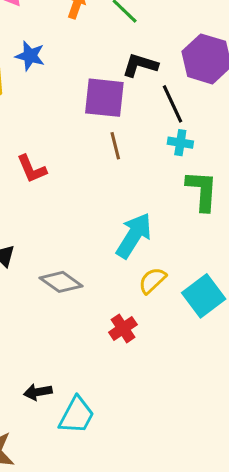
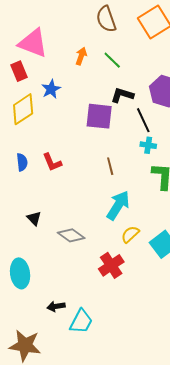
blue star: (30, 56) -> (51, 89), turned 30
brown line: (115, 146) -> (110, 166), moved
red cross: (123, 328) -> (111, 265), size x1.4

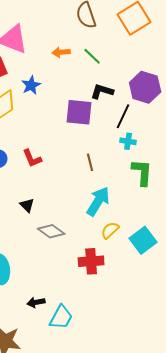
orange arrow: (81, 56) -> (61, 52), turned -114
black line: (143, 120) -> (123, 116), turned 50
black triangle: (34, 218) -> (27, 205), moved
red cross: (111, 265) -> (91, 261), turned 30

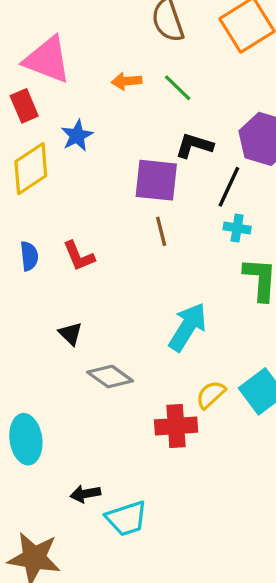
brown line: (90, 162) -> (161, 231), moved
yellow semicircle: (110, 230) -> (211, 395), moved
cyan trapezoid: (61, 317) -> (127, 518), turned 44

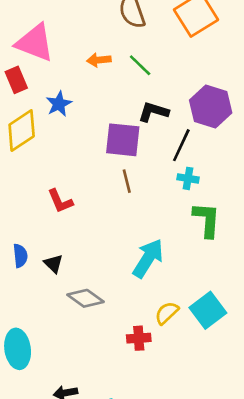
blue semicircle: (29, 256) -> (20, 256), moved
red cross: (176, 426) -> (139, 338), size x0.7

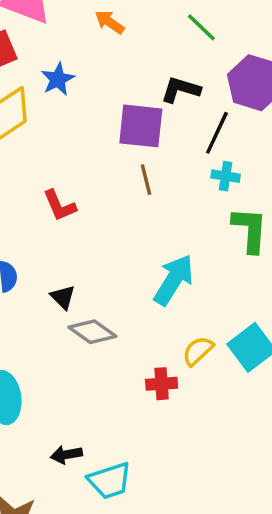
orange arrow: (99, 60) -> (110, 22), turned 40
green line: (140, 65) -> (201, 27), moved
black triangle: (54, 264) -> (63, 297), moved

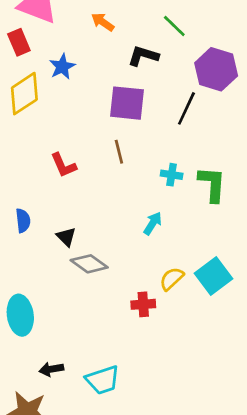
black L-shape: (181, 90) -> (143, 56), moved
cyan cross: (226, 176) -> (172, 175), moved
brown line: (146, 180) -> (119, 152), moved
cyan arrow: (174, 280) -> (153, 223), size x0.6
black arrow: (66, 455) -> (51, 369), moved

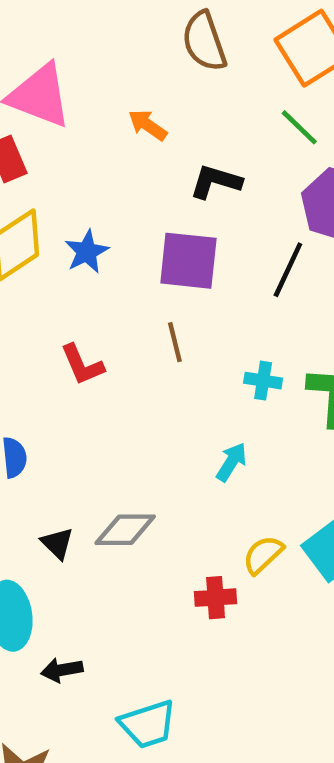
green line: (174, 26) -> (299, 127), moved
blue star: (62, 67) -> (87, 252), moved
black triangle: (66, 237) -> (57, 543), moved
gray diamond: (89, 264) -> (125, 530), turned -36
black arrow: (51, 369) -> (62, 670), moved

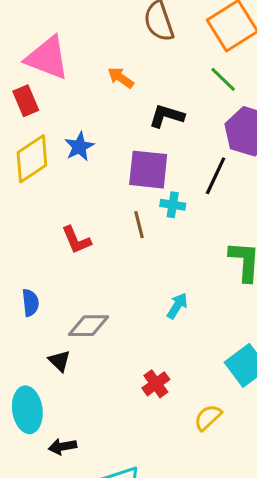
blue star: (87, 252) -> (79, 147), moved
cyan cross: (263, 381) -> (173, 205), moved
gray diamond: (125, 530) -> (89, 326), moved
yellow semicircle: (263, 555) -> (208, 417), moved
red cross: (216, 598) -> (156, 384), moved, turned -32

